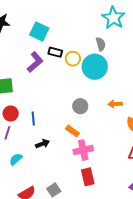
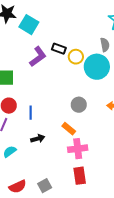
cyan square: (39, 32) -> (29, 25), moved

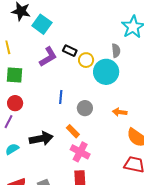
blue line: (31, 113) -> (61, 97), moved
black arrow: (38, 139) -> (41, 139), size x1.6
pink cross: (78, 149) -> (80, 152), turned 30

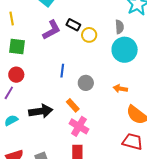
cyan circle: (106, 72) -> (125, 50), moved

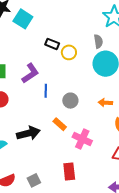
purple L-shape: (51, 30) -> (30, 73), moved
pink cross: (79, 126) -> (82, 139), moved

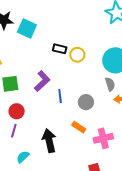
gray semicircle: (98, 41) -> (110, 84), moved
black arrow: (28, 133) -> (49, 141), turned -80
pink cross: (82, 139) -> (103, 138), turned -30

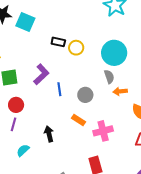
black arrow: (49, 141) -> (49, 134), size x0.7

